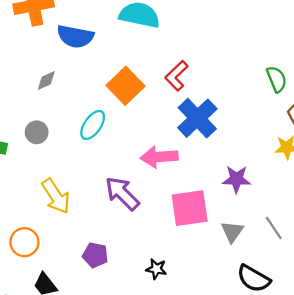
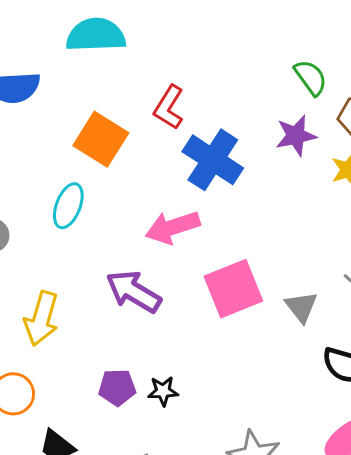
purple star: (236, 179) -> (296, 136), moved
yellow arrow: (56, 196) -> (42, 318), turned 63
black star: (156, 269) -> (163, 391), moved

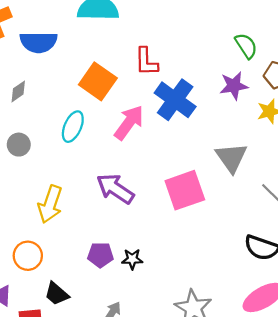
red L-shape: (169, 107) -> (146, 62), turned -36
pink arrow: (173, 227) -> (129, 123), moved, turned 141
gray triangle: (301, 307) -> (231, 158), moved, size x1.4

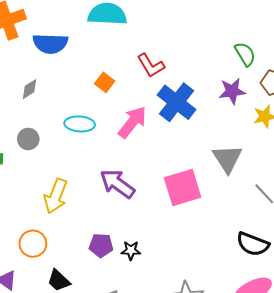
red L-shape: (146, 62) -> (151, 65), turned -32
orange square: (98, 81) -> (105, 82), size x0.6
cyan ellipse: (73, 127) -> (80, 124), turned 68

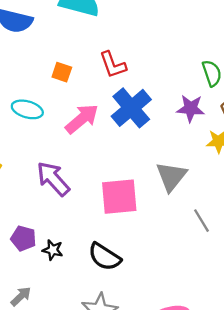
orange square: (105, 82) -> (62, 72), turned -30
black semicircle: (253, 244) -> (104, 257), moved

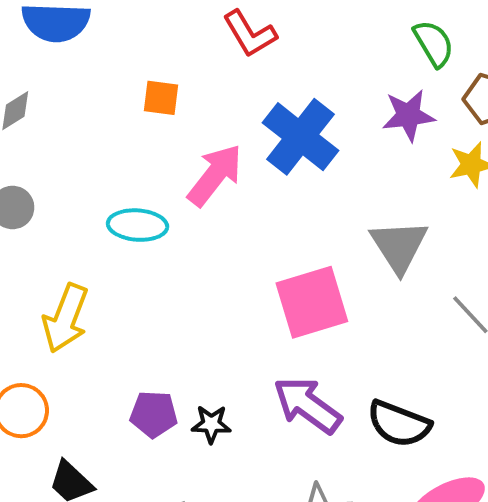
red L-shape: (113, 65) -> (250, 34), moved
cyan ellipse: (27, 109) -> (138, 225), moved
purple arrow: (53, 179) -> (307, 405), moved
black semicircle: (104, 257) -> (399, 424), moved

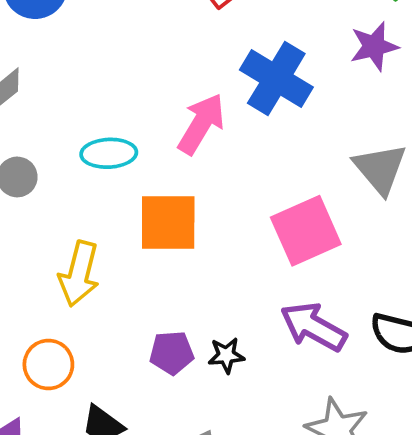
orange square: (161, 98) -> (168, 222), moved, size x1.8
cyan ellipse: (138, 225) -> (109, 153), moved

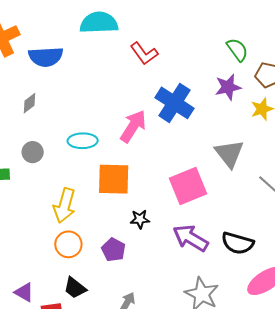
purple pentagon: (172, 353) -> (113, 250), turned 30
black star: (226, 355) -> (140, 219), moved
orange circle: (48, 364) -> (68, 244), moved

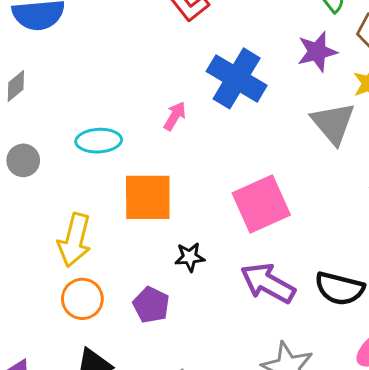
pink arrow: (133, 126) -> (175, 116), size x0.6
gray triangle: (229, 153) -> (333, 123), moved

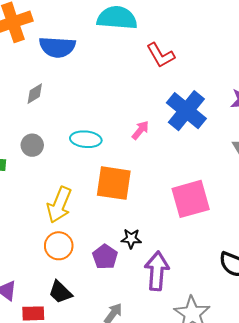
black star: (190, 257) -> (131, 239), moved
purple arrow: (268, 283) -> (157, 271), moved, turned 57

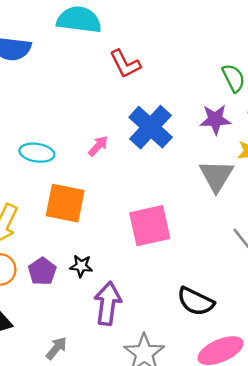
purple pentagon: (105, 257) -> (42, 271), moved

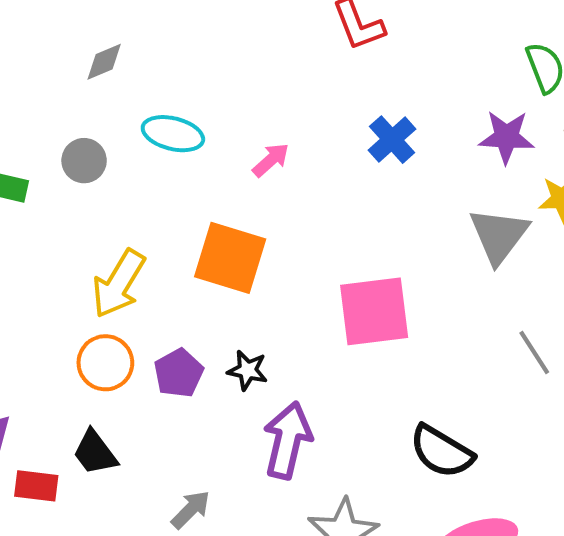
blue cross: (151, 127) -> (392, 140), size x0.6
pink arrow: (98, 146) -> (271, 160), moved
cyan ellipse: (37, 153) -> (173, 134), moved

